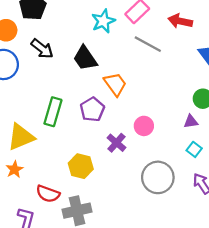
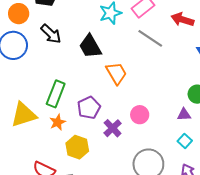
purple pentagon: (92, 109) -> (89, 108), moved
orange star: (14, 169) -> (58, 122), moved

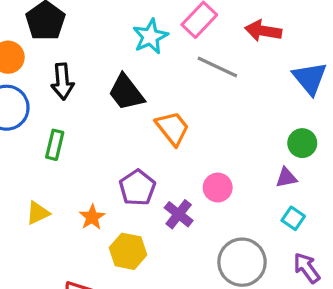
black arrow: (51, 34) -> (62, 81), turned 50
green rectangle: (56, 94) -> (55, 145), moved, size x0.7
yellow triangle: (24, 115) -> (38, 213), size x0.6

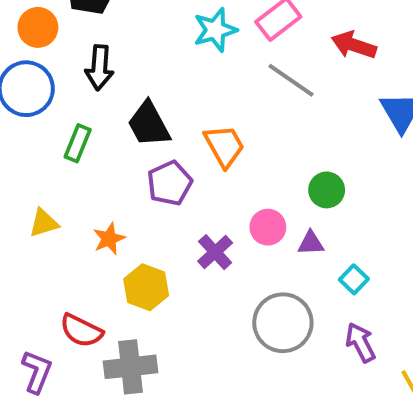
black trapezoid: (126, 92) -> (149, 124), moved
green circle: (302, 143) -> (327, 190), moved
purple triangle: (286, 178) -> (311, 243), moved
purple pentagon: (137, 188) -> (170, 183), moved

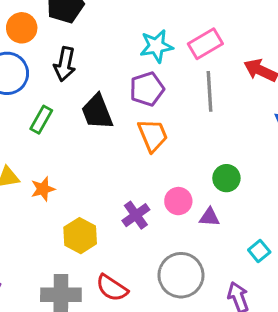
gray line: (291, 80) -> (209, 91), turned 45
purple pentagon: (170, 183) -> (147, 89), moved
orange star: (109, 239) -> (43, 189), moved
cyan square: (354, 279) -> (259, 251), moved
red semicircle: (81, 331) -> (112, 288), moved

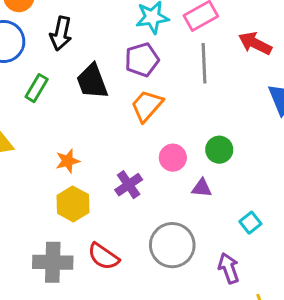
orange trapezoid: (153, 135) -> (147, 106), turned -117
orange star: (43, 189) -> (68, 161), moved
pink circle: (178, 201) -> (173, 158), moved

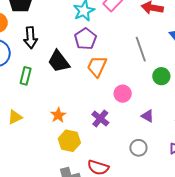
gray line: (204, 63) -> (141, 49), moved
green circle: (219, 150) -> (161, 76), moved
purple triangle: (202, 188) -> (148, 116), moved, turned 40
gray circle: (172, 245) -> (138, 148), size x0.6

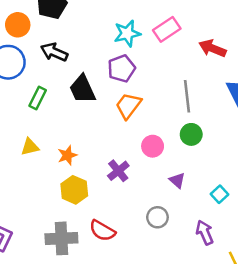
black arrow: (30, 38) -> (54, 52), turned 105
green circle: (161, 76) -> (191, 134), moved
yellow triangle: (15, 117) -> (30, 147), moved

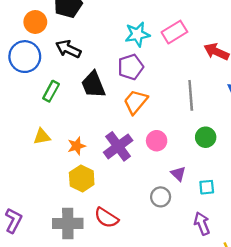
green circle: (191, 134) -> (206, 137), moved
purple cross: (118, 171) -> (118, 146), moved, size x1.4
cyan square: (219, 194) -> (207, 187), moved, turned 35
gray circle: (157, 217) -> (161, 197), moved

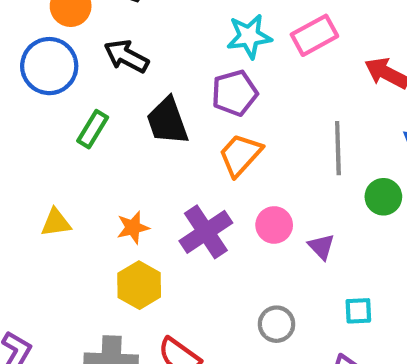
yellow triangle: (42, 137) -> (56, 223), moved
green circle: (206, 137) -> (383, 197), moved
purple triangle: (178, 174) -> (321, 247), moved

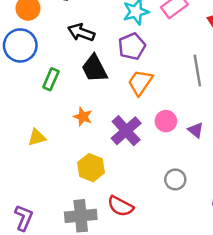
black arrow: (126, 56) -> (81, 32), moved
orange star: (133, 228) -> (83, 117), moved, turned -30

